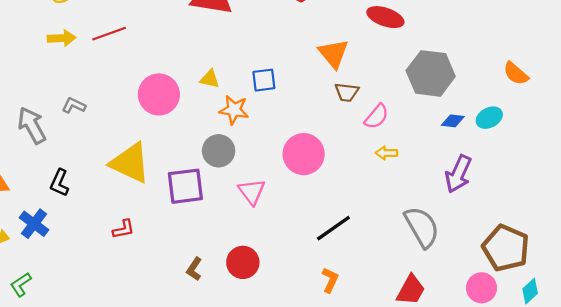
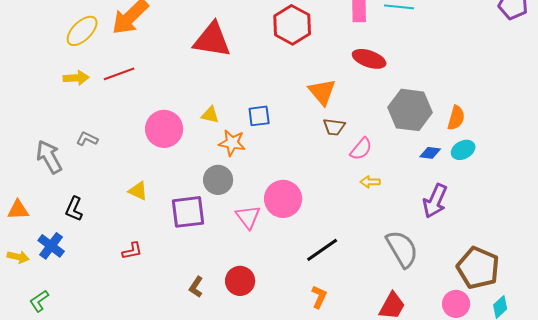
orange semicircle: (516, 73) -> (456, 118), moved, turned -115
pink circle: (304, 154) -> (283, 199), moved
yellow triangle: (130, 163) -> (138, 191), size x0.5

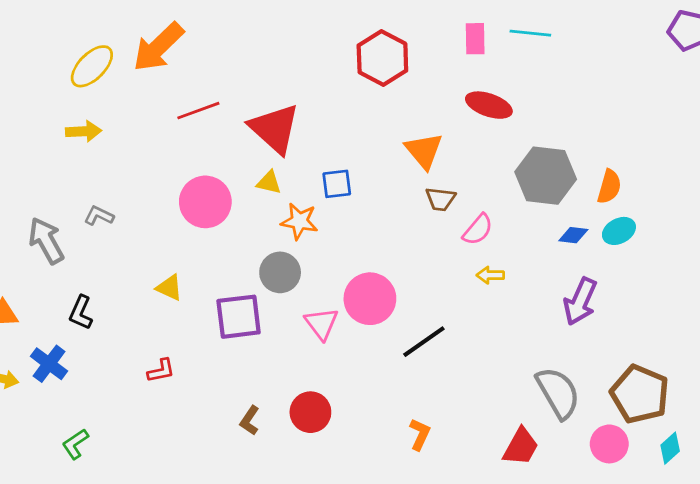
red triangle: (212, 40) -> (274, 129), moved, turned 33
red line: (119, 74) -> (198, 111), moved
gray semicircle: (402, 249) -> (558, 393), moved
black line: (322, 250) -> (424, 342), moved
green L-shape: (39, 301) -> (75, 444), moved

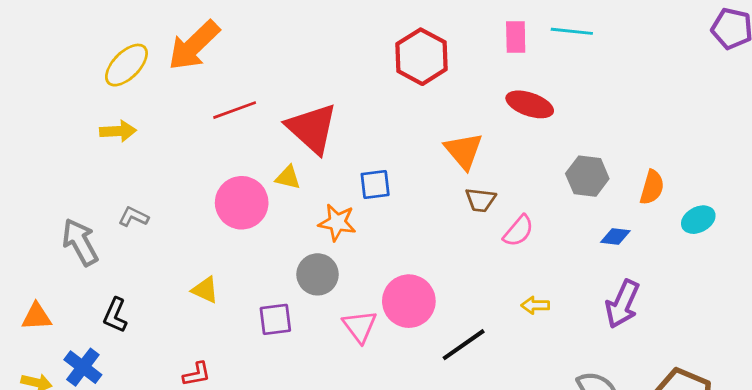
gray hexagon: (546, 176) -> (587, 176), size x0.7
yellow triangle: (269, 183) -> (288, 177), moved
cyan ellipse: (619, 231) -> (698, 220), moved
yellow arrow: (490, 275) -> (535, 305), moved
purple square: (239, 317) -> (275, 319), size x0.7

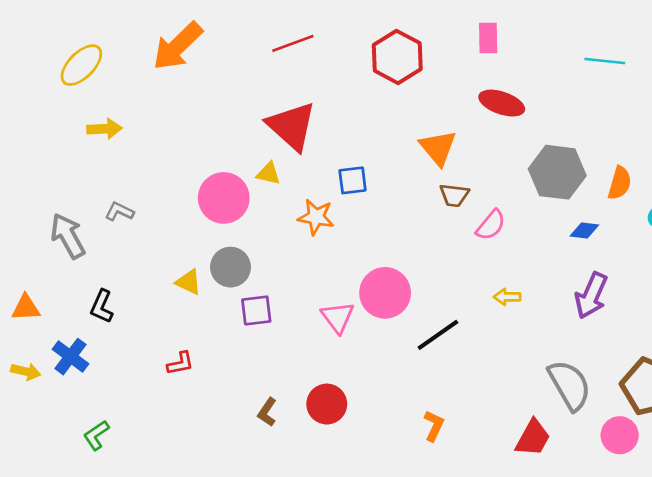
cyan line: (572, 31) -> (605, 61), moved
yellow ellipse: (126, 65) -> (81, 65), moved
red line: (235, 110) -> (293, 43), moved
gray hexagon: (587, 176) -> (557, 172), size x1.4
gray circle: (318, 274) -> (231, 267), moved

